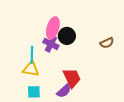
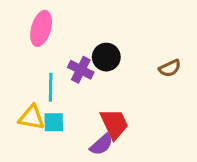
pink ellipse: (53, 28) -> (41, 28), moved
yellow triangle: (31, 69) -> (32, 117), moved
cyan square: (34, 92) -> (54, 122), moved

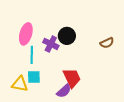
pink ellipse: (41, 28) -> (26, 34), moved
yellow triangle: (32, 117) -> (20, 84), moved

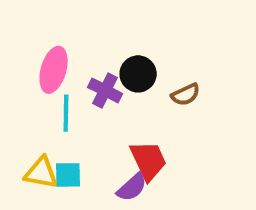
brown semicircle: (107, 43) -> (185, 95), moved
cyan square: (34, 77) -> (68, 175), moved

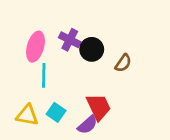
purple cross: (105, 90) -> (70, 40), moved
brown semicircle: (185, 95) -> (123, 63), turned -30
cyan square: (68, 175) -> (56, 112), moved, turned 36

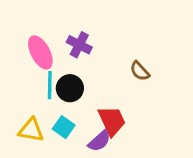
pink ellipse: (35, 47) -> (40, 52), turned -44
black circle: (92, 49) -> (70, 88), moved
brown semicircle: (123, 63) -> (140, 71), turned 102

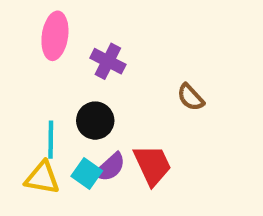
pink ellipse: (40, 52) -> (55, 36), moved, turned 36
cyan line: (50, 85) -> (51, 140), moved
purple semicircle: (99, 141) -> (110, 167), moved

